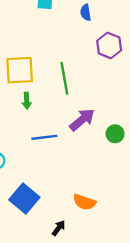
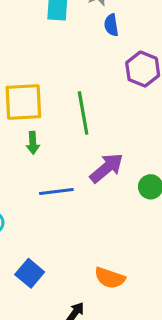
blue square: (24, 199) -> (30, 273), size x0.7

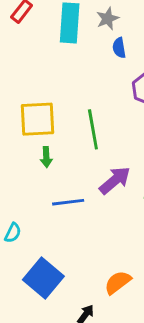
blue square: (30, 273) -> (43, 278), size x1.5
orange semicircle: (110, 278) -> (118, 282), turned 124

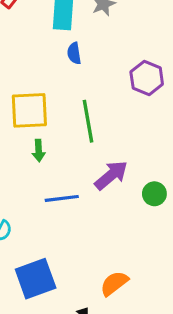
blue semicircle: (119, 48) -> (74, 53), moved
blue square: (43, 278) -> (36, 279), turned 30

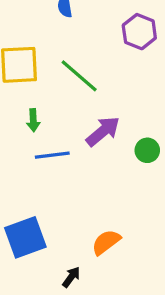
green line: (88, 121) -> (79, 76), turned -39
green arrow: (39, 151) -> (33, 120), moved

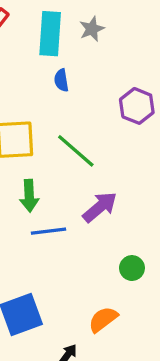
green arrow: (33, 120) -> (29, 196), size x1.4
green circle: (147, 150) -> (132, 268), moved

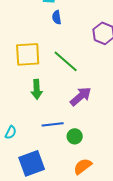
blue line: (49, 231) -> (53, 124), moved
green circle: (132, 268) -> (75, 136), moved

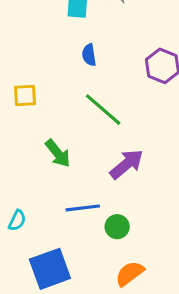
blue semicircle: (57, 17) -> (89, 55), moved
yellow square: (28, 54) -> (25, 96), moved, size x0.6
green arrow: (37, 89) -> (58, 153), turned -36

